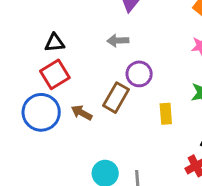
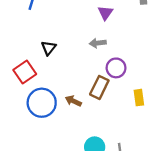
black triangle: (54, 43) -> (49, 48), turned -42
red square: (55, 74) -> (25, 72), moved

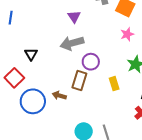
gray arrow: (98, 43) -> (72, 43), size x1.6

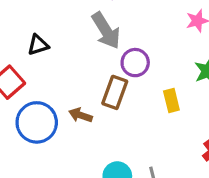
gray arrow: (72, 43) -> (106, 31), turned -110
black triangle: (31, 54) -> (38, 45), turned 40

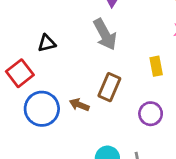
purple circle: (135, 63) -> (151, 114), moved
yellow rectangle: (171, 101) -> (156, 66), moved

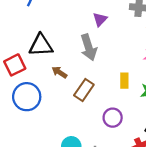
black triangle: (47, 43) -> (41, 45), size x1.6
brown arrow: (79, 105) -> (59, 72), moved

